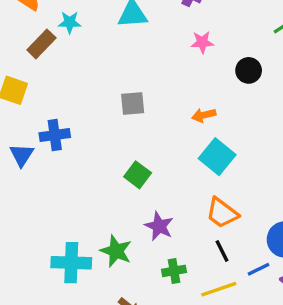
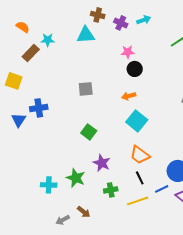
black circle: (249, 70) -> (135, 69), moved
cyan cross: (71, 263) -> (49, 185), size x0.7

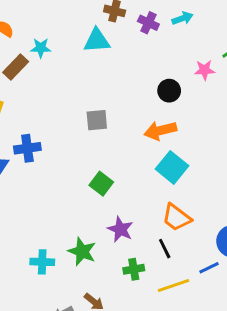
pink star: (128, 52) -> (205, 70), moved
orange arrow: (129, 96) -> (160, 130), size x1.5
black line: (140, 178) -> (165, 249), moved

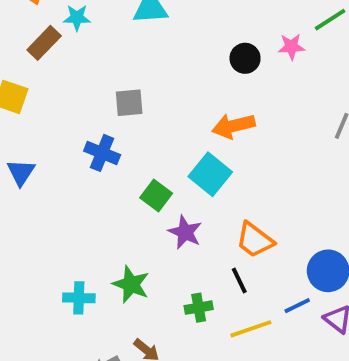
black circle: (169, 91) -> (245, 58), moved
gray square: (97, 120) -> (129, 103), moved
blue cross: (27, 148) -> (102, 153), moved, turned 30
cyan square: (172, 167) -> (210, 174), moved
purple star: (120, 229) -> (185, 232), moved

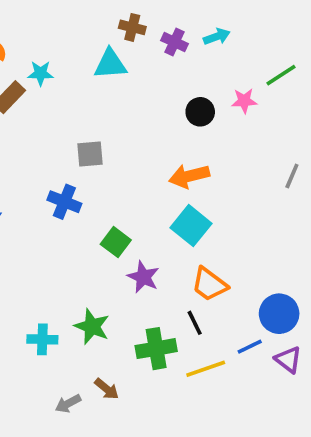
cyan square: (210, 174) -> (191, 226), moved
green cross: (199, 308) -> (156, 349), size x1.5

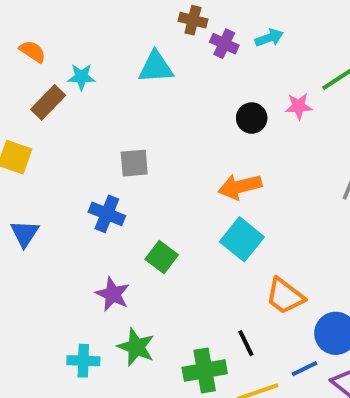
brown cross: (132, 27) -> (193, 20), moved
purple star: (143, 277) -> (113, 294), moved
orange trapezoid: (209, 284) -> (285, 296), moved

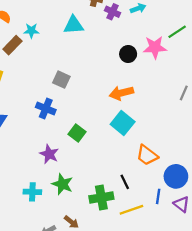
pink star: (299, 106) -> (155, 47), size x1.5
gray square: (134, 163) -> (61, 80), turned 30
blue line: (305, 369) -> (158, 196), turned -56

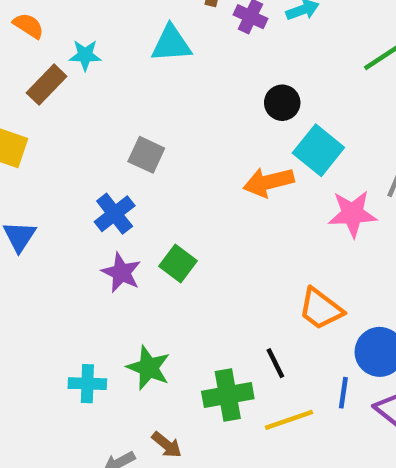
pink star: (155, 47) -> (352, 214), moved
blue cross: (46, 109) -> (115, 214), turned 30
cyan square: (123, 123) -> (318, 150), moved
purple star: (49, 154) -> (121, 273), moved

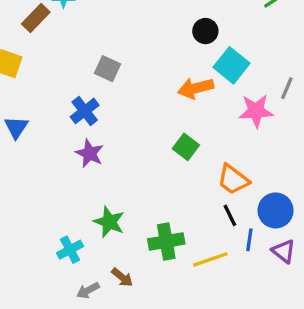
green square: (178, 264) -> (186, 147), moved
black line: (275, 363) -> (230, 215), moved
cyan cross: (87, 384) -> (70, 250), moved, turned -30

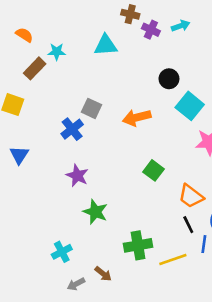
orange arrow: (196, 88) -> (137, 118), moved
blue cross: (85, 111) -> (72, 129), moved
green star: (109, 222) -> (95, 212), moved

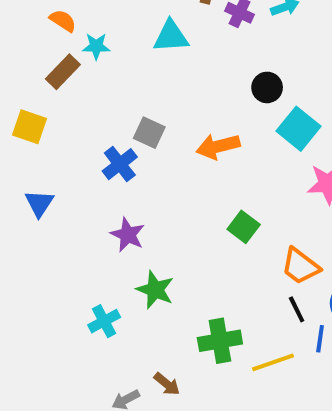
orange semicircle: (24, 35) -> (63, 21), moved
cyan cross: (62, 252) -> (104, 321), moved

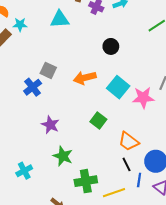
cyan square: (298, 129) -> (118, 87), moved
purple star: (128, 235) -> (50, 125), moved
green star: (155, 290) -> (63, 156), moved

